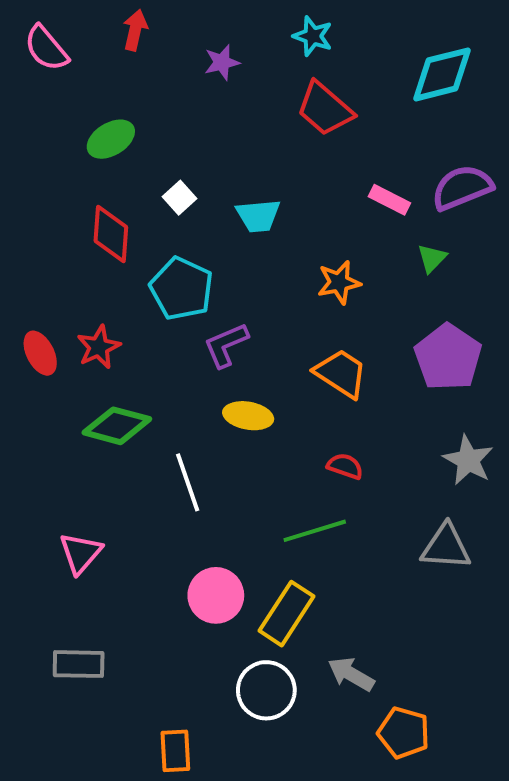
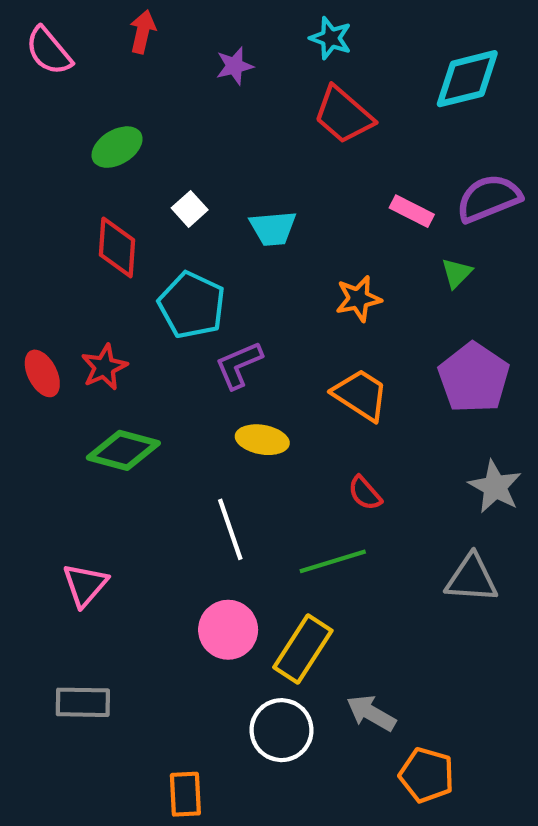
red semicircle: (345, 466) -> (365, 493), turned -150
white line: (188, 482) -> (230, 529), moved

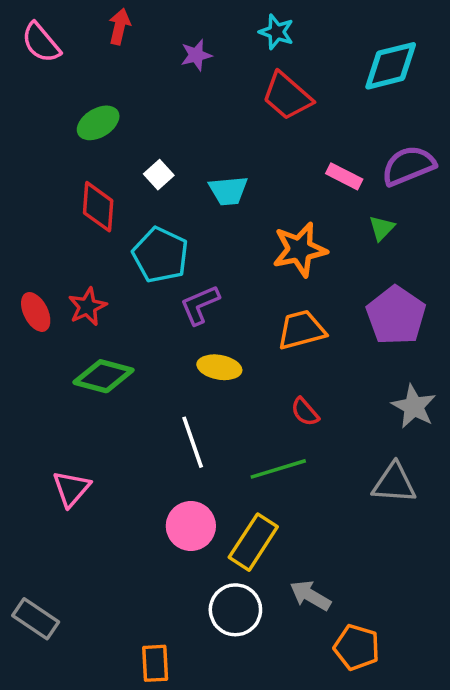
orange star: (358, 299) -> (300, 250), size x1.4
orange trapezoid: (361, 395) -> (301, 330), turned -48
gray rectangle: (83, 702) -> (36, 619), moved, turned 33

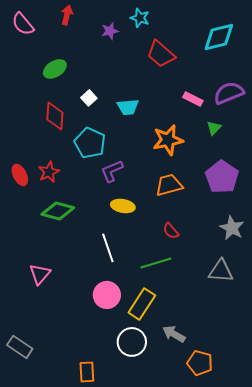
cyan star: (276, 32) -> (140, 18), moved

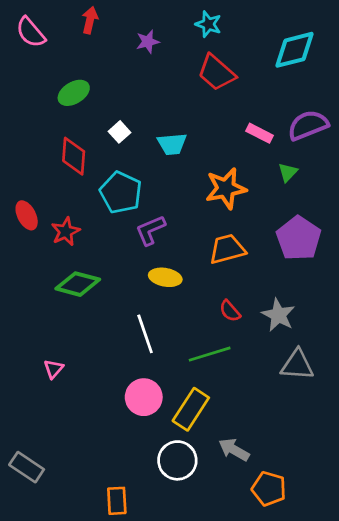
cyan star: (140, 18) -> (208, 24), moved
red ellipse: (20, 175) -> (27, 215), moved
gray star: (232, 228) -> (278, 315), moved
pink triangle: (40, 274) -> (54, 369), size x0.7

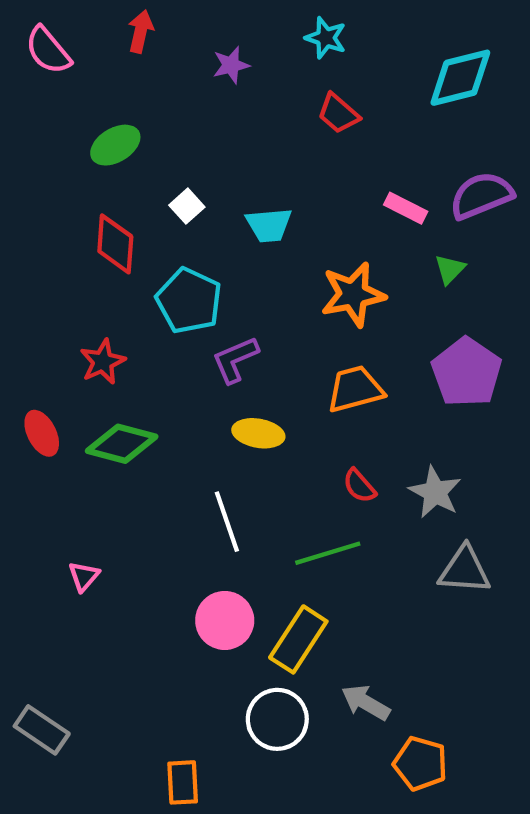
red trapezoid: (216, 73) -> (338, 113), size x0.7
red ellipse: (27, 215) -> (42, 433), moved

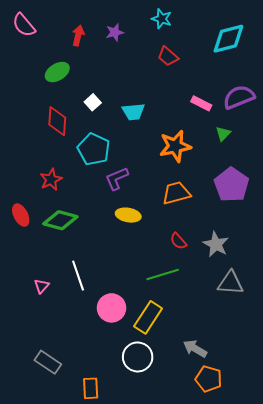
red arrow: (141, 31) -> (78, 35), moved
white line: (227, 522) -> (78, 276), moved
gray arrow: (366, 703) -> (195, 349), moved
gray rectangle: (42, 730) -> (48, 362), moved

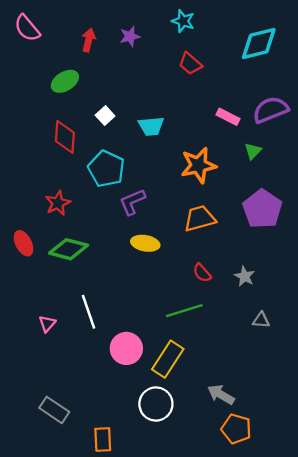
gray star: (216, 244) -> (245, 276), size x0.7
gray triangle: (231, 283) -> (261, 320), size x0.6

